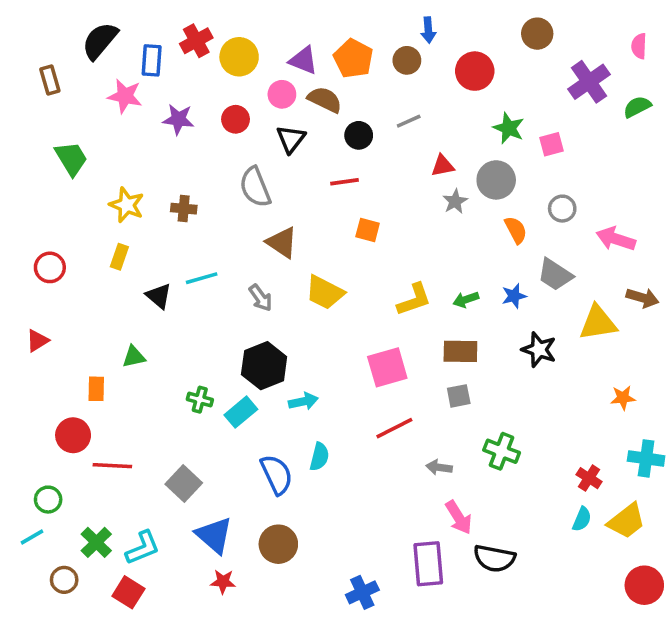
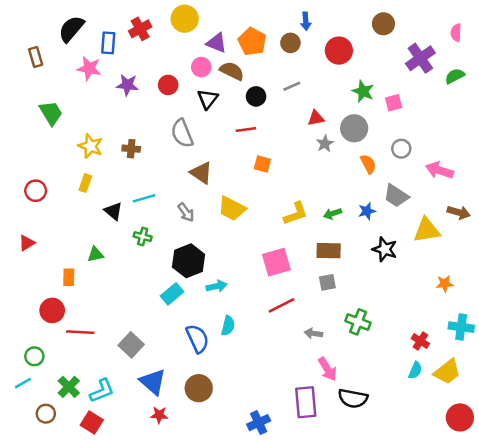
yellow circle: (239, 57) -> (185, 19), moved
green cross: (200, 400) -> (143, 237), moved

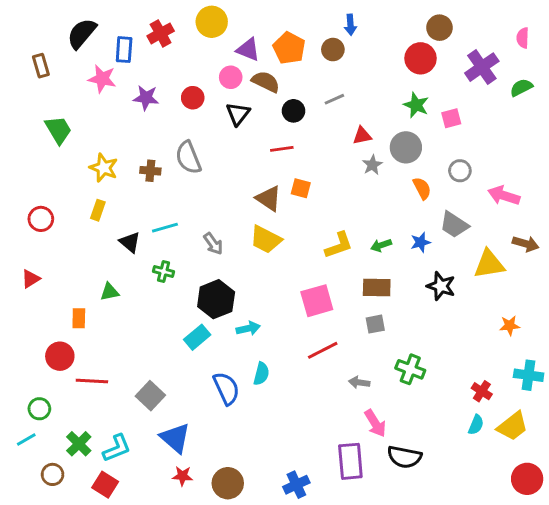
red circle: (339, 51) -> (421, 58), moved
gray semicircle: (182, 133) -> (188, 158), moved
brown triangle: (201, 173) -> (269, 198), moved
brown circle: (199, 388) -> (228, 483), moved

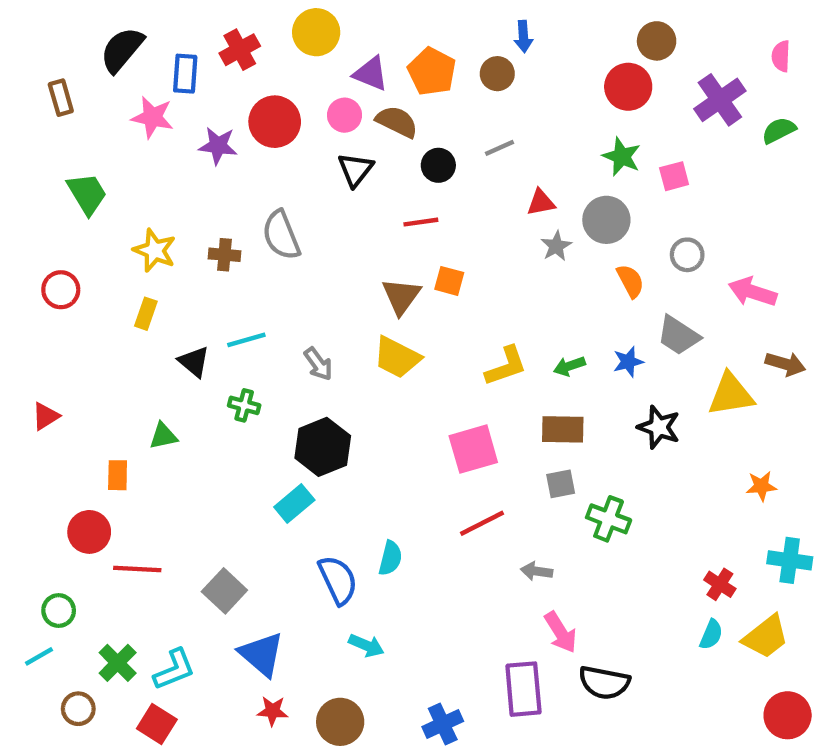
red circle: (193, 98) -> (275, 122), moved, size x1.5
brown triangle: (269, 198) -> (401, 296), turned 32
red circle: (41, 219) -> (61, 290), moved
cyan arrow: (248, 328) -> (366, 645), moved, turned 35
green cross: (410, 369) -> (609, 519), moved

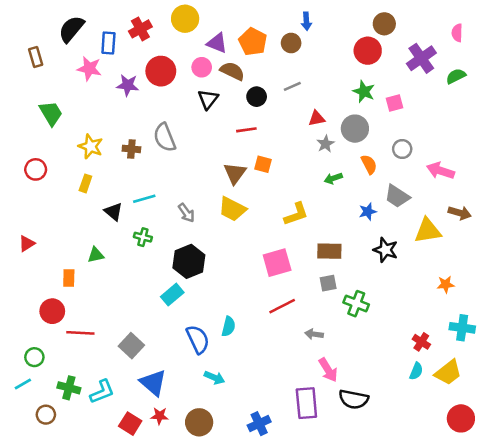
green arrow: (569, 366) -> (333, 178), moved
green cross: (118, 663) -> (69, 388), turned -30
red square: (157, 724) -> (130, 424), moved

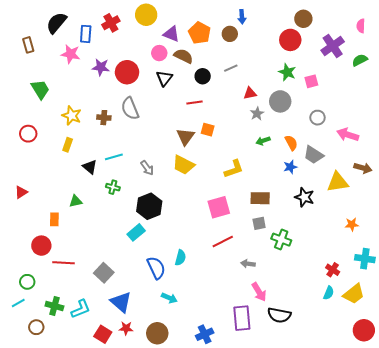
red circle: (161, 71) -> (127, 72), moved
orange semicircle: (369, 164) -> (291, 143), moved

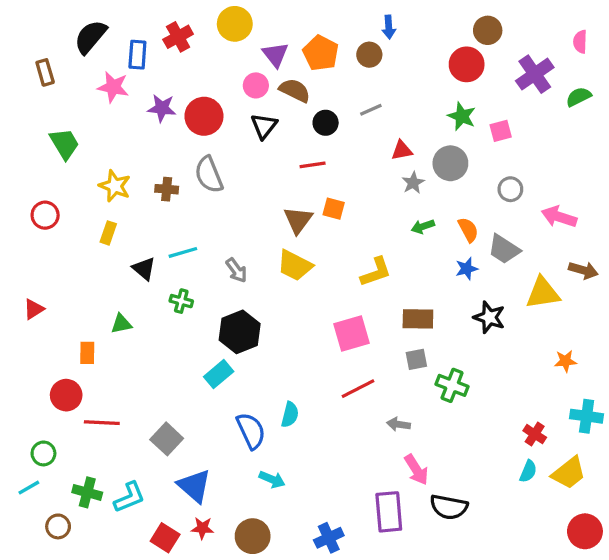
purple triangle: (171, 34) -> (275, 55), turned 30

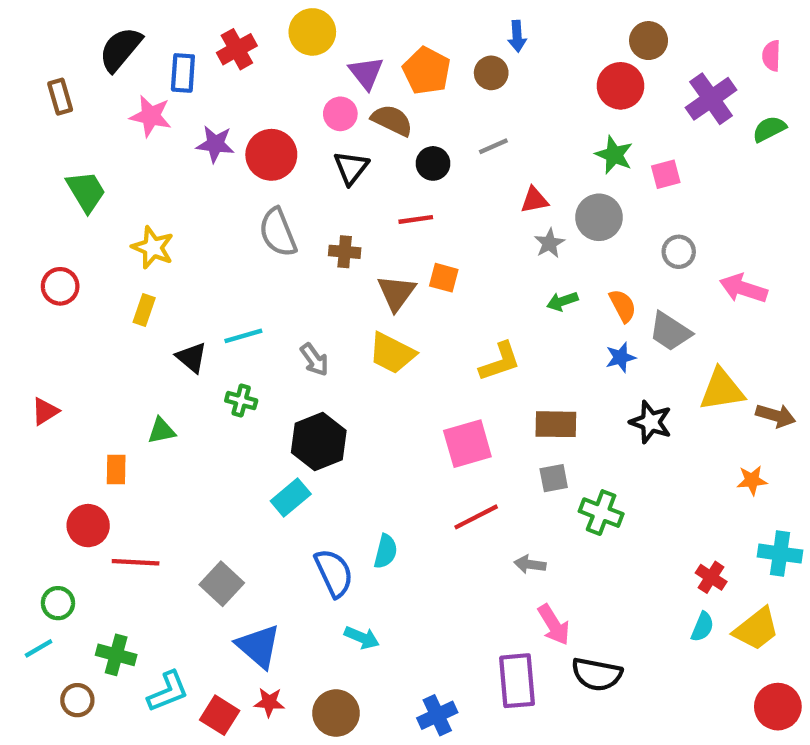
brown cross: (167, 189) -> (345, 252), moved
brown arrow: (583, 270) -> (776, 416), moved
cyan L-shape: (129, 497) -> (168, 691), moved

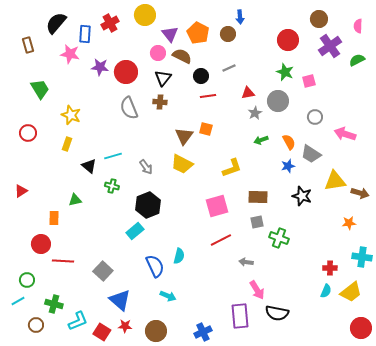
brown circle: (649, 41) -> (319, 19), moved
red line: (416, 219) -> (208, 96), moved
brown cross: (345, 252) -> (160, 102), moved
red cross: (711, 577) -> (330, 268), turned -32

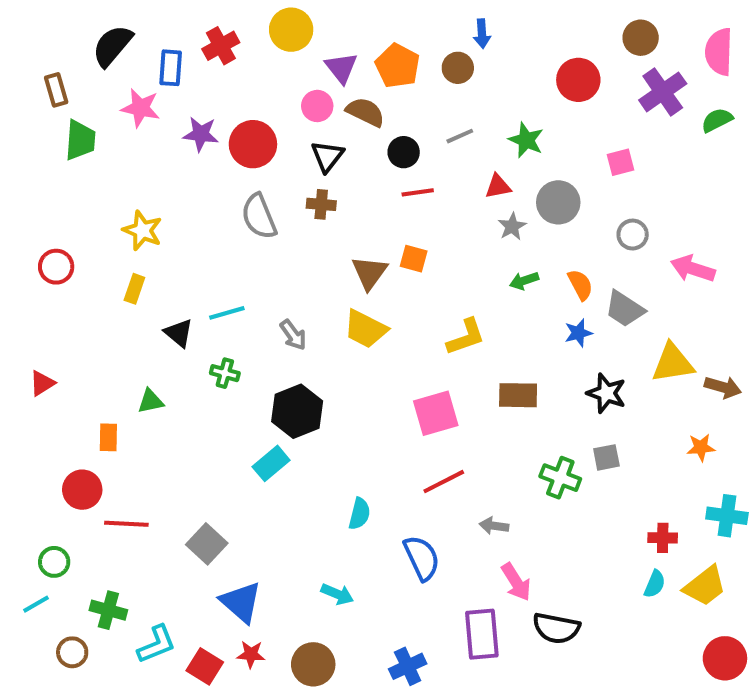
pink semicircle: (358, 26) -> (719, 52), size x1.6
green star: (285, 72) -> (526, 140), moved
green trapezoid: (40, 89) -> (80, 140), moved, turned 35
gray square: (257, 222) -> (606, 457), moved
blue semicircle: (155, 266) -> (422, 558), moved

